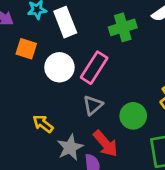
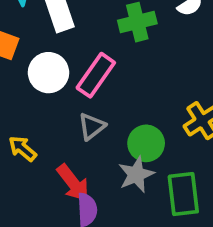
red arrow: (105, 144) -> (73, 183), moved
gray star: (70, 147) -> (136, 174), moved

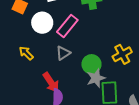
yellow arrow: (23, 149) -> (26, 53), moved
gray star: (136, 174) -> (96, 78), moved

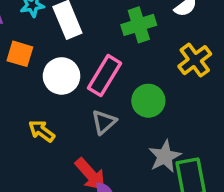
yellow cross: (122, 54) -> (195, 60), moved
green circle: (91, 64) -> (148, 101), moved

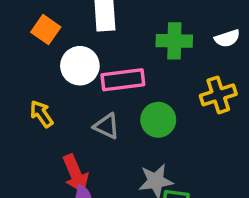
pink rectangle: (104, 76) -> (123, 80), turned 33
gray triangle: (104, 122) -> (107, 126), turned 48

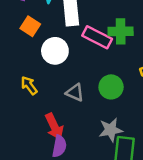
pink rectangle: (123, 80) -> (97, 37), moved, turned 36

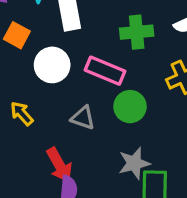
pink rectangle: (97, 37) -> (105, 71), moved

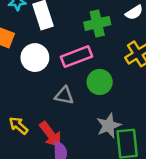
pink rectangle: (105, 71) -> (77, 57), turned -36
yellow arrow: (22, 113) -> (19, 125), moved

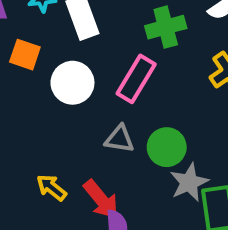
pink rectangle: (77, 57) -> (136, 79), turned -36
green circle: (100, 82) -> (167, 147), moved

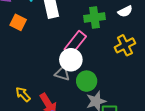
white circle: (72, 83) -> (71, 60), moved

